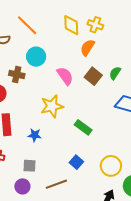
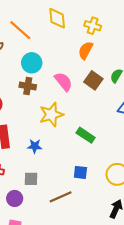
yellow diamond: (71, 25) -> (57, 18), moved
brown cross: (17, 75) -> (28, 86), moved
blue square: (76, 162) -> (80, 172), turned -32
purple circle: (22, 186) -> (15, 198), moved

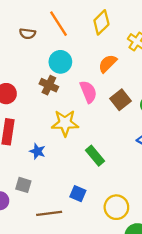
yellow diamond: (57, 18) -> (101, 22), turned 35
orange semicircle: (86, 50) -> (108, 64), moved

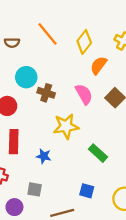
yellow diamond: (101, 22) -> (84, 42), moved
brown semicircle: (27, 34) -> (12, 43), moved
cyan circle: (60, 62) -> (26, 77), moved

